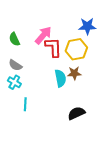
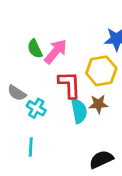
green semicircle: (14, 39) -> (35, 49), moved
red L-shape: (53, 47) -> (69, 85), moved
cyan cross: (14, 82) -> (36, 108), moved

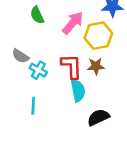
pink arrow: (56, 51) -> (73, 23), moved
red L-shape: (69, 85) -> (72, 66), moved
cyan semicircle: (79, 111) -> (78, 91), moved

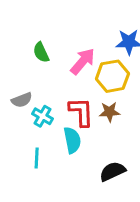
gray semicircle: (20, 56) -> (22, 100), turned -54
cyan semicircle: (78, 91) -> (72, 140), moved

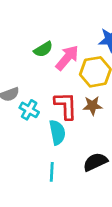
green semicircle: (41, 52) -> (43, 49), moved, turned -96
cyan line: (37, 158) -> (52, 172), moved

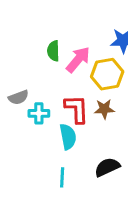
green semicircle: (43, 49) -> (53, 51), turned 120
cyan cross: (29, 110) -> (39, 113), turned -30

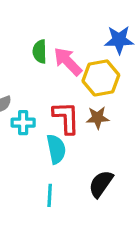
pink arrow: (78, 60) -> (68, 61), turned -84
black semicircle: (107, 167) -> (101, 184), turned -30

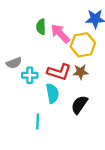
red L-shape: (66, 118) -> (59, 72), turned 110
black semicircle: (101, 184) -> (79, 105), moved
cyan line: (50, 195) -> (38, 122), moved

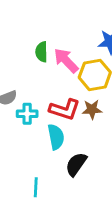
black semicircle: (79, 105) -> (76, 164), moved
cyan line: (38, 122) -> (36, 187), moved

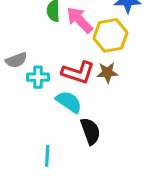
cyan semicircle: (56, 137) -> (69, 102), turned -45
black semicircle: (76, 164) -> (90, 131), turned 125

